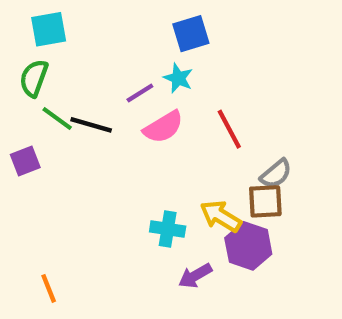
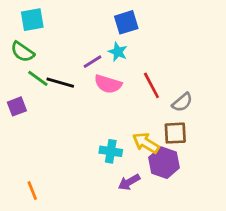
green semicircle: (34, 78) -> (22, 52), turned -75
pink semicircle: (163, 127) -> (108, 84), turned 48
gray semicircle: (276, 174) -> (182, 102), moved

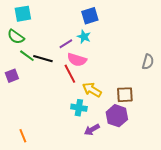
red line: (151, 85) -> (70, 74), moved
gray semicircle: (182, 102) -> (148, 62), moved, turned -35
yellow arrow: (146, 143) -> (92, 90), moved

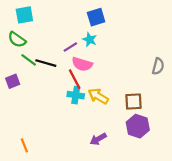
cyan cross: (79, 108) -> (76, 95), moved
purple hexagon: (117, 116) -> (138, 126), moved

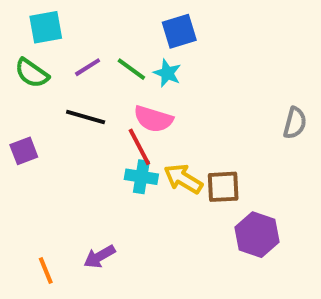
purple line: (70, 47) -> (88, 67), moved
green line: (29, 60) -> (131, 69), moved
brown square: (133, 102) -> (223, 187), moved
purple arrow: (98, 139) -> (100, 257), moved

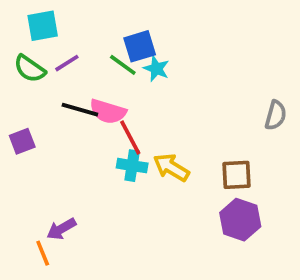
blue square: (179, 31) -> (140, 46), moved
purple line: (88, 67) -> (67, 63), moved
pink semicircle: (153, 119) -> (108, 111), moved
brown square: (223, 187) -> (236, 175), moved
purple arrow: (100, 257) -> (61, 229), moved

